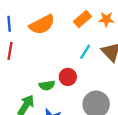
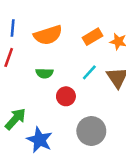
green semicircle: (47, 85) -> (44, 73), moved

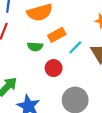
orange rectangle: (93, 37) -> (57, 35), moved

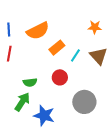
green semicircle: (35, 47) -> (30, 82), moved

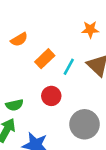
orange semicircle: (38, 31) -> (19, 39), size x0.6

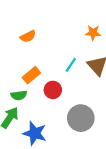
orange rectangle: (45, 59) -> (31, 75), moved

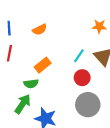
red circle: (53, 90) -> (82, 78), moved

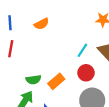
orange rectangle: (43, 65) -> (56, 81), moved

